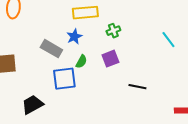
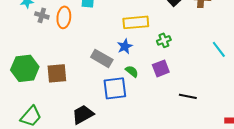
green semicircle: (81, 62) -> (132, 71), turned -80

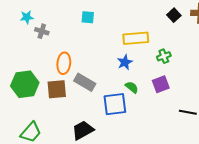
orange ellipse: (64, 17) -> (64, 63), moved
gray rectangle: (102, 58) -> (85, 82), moved

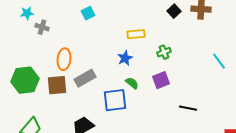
cyan square: (88, 17) -> (88, 13), turned -32
yellow rectangle: (136, 38) -> (136, 34), size x0.7
gray rectangle: (85, 82) -> (85, 78), turned -60

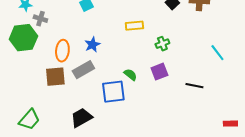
blue star: (125, 58) -> (92, 45), moved
green hexagon: (25, 80) -> (23, 38), moved
black line: (188, 108) -> (194, 86), moved

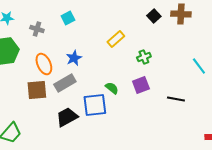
gray cross: (40, 19) -> (37, 29), moved
yellow rectangle: (134, 26) -> (116, 39), turned -36
orange ellipse: (62, 51) -> (44, 64), turned -30
black trapezoid: (81, 118) -> (67, 117), moved

